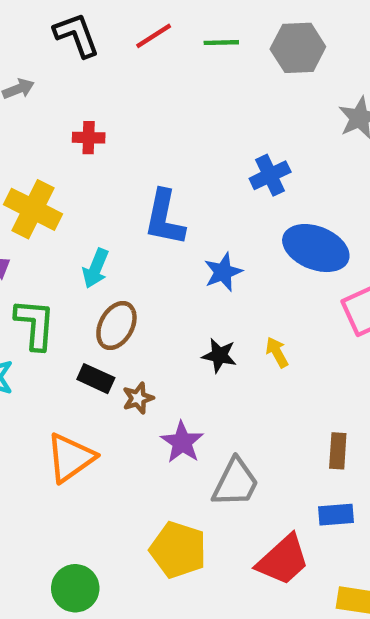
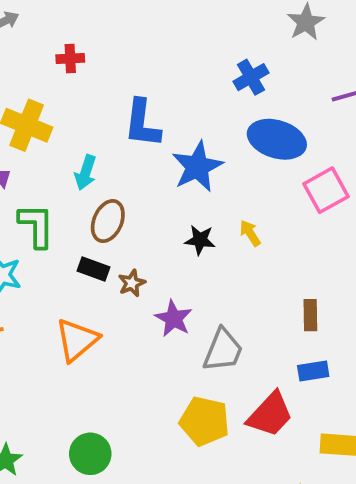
blue cross: (270, 175) -> (251, 77), moved
blue star: (223, 272) -> (197, 167), size x1.5
yellow pentagon: (178, 550) -> (204, 421), moved

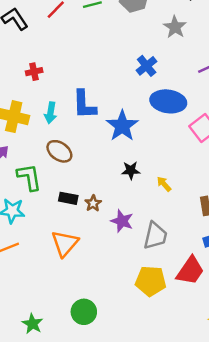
cyan arrow: (86, 172) -> (51, 113), moved
brown ellipse: (108, 221) -> (59, 151), moved, turned -70
yellow arrow: (250, 233) -> (164, 184), moved

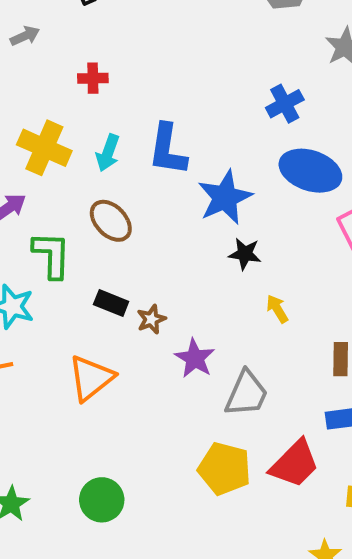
black star: (131, 170) -> (245, 254), moved

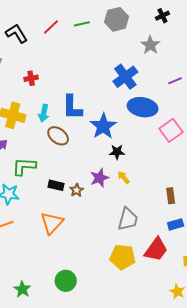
blue cross: (285, 104) -> (125, 77), size x1.4
brown ellipse: (111, 221) -> (58, 136), moved
green L-shape: (52, 255) -> (24, 166), turned -80
yellow arrow: (277, 309) -> (124, 177), moved
purple star: (195, 358) -> (99, 178), moved, turned 30

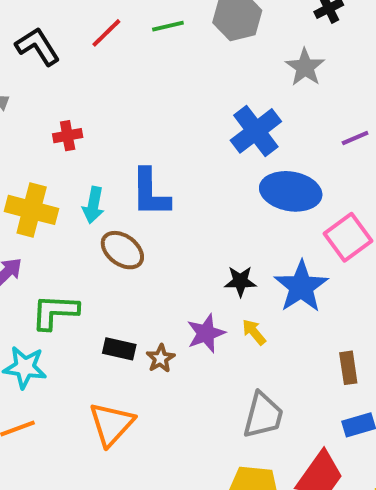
blue star: (103, 126) -> (301, 287), moved

